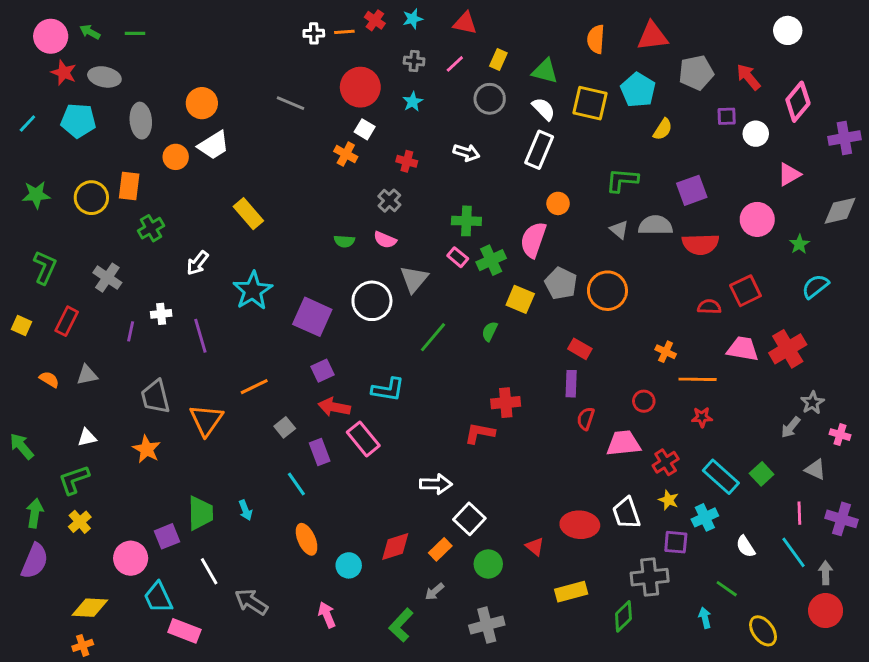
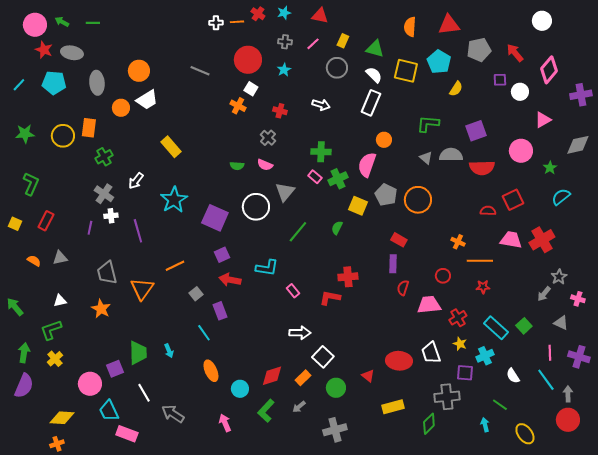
gray cross: (107, 278) -> (104, 194), moved
pink rectangle: (363, 439) -> (293, 291), moved, size x0.6
green L-shape: (401, 625) -> (266, 411), moved

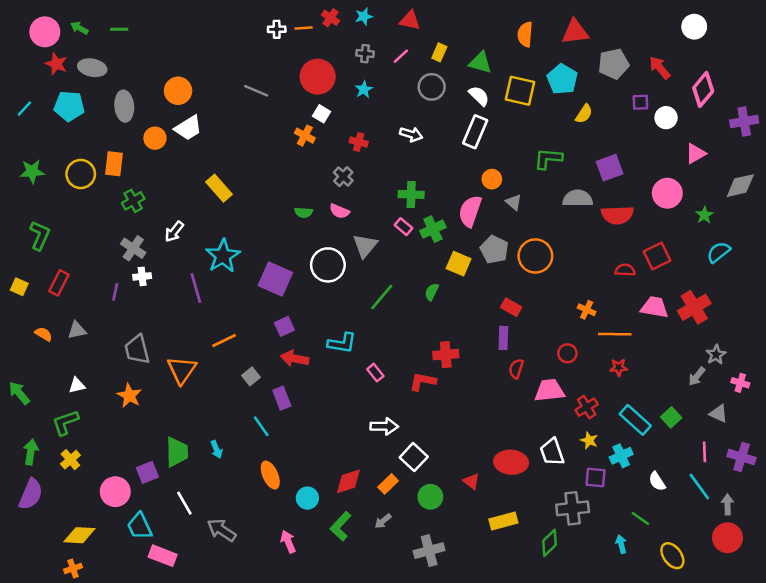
gray triangle: (426, 158) -> (514, 202), moved
purple line: (138, 231) -> (196, 288), moved

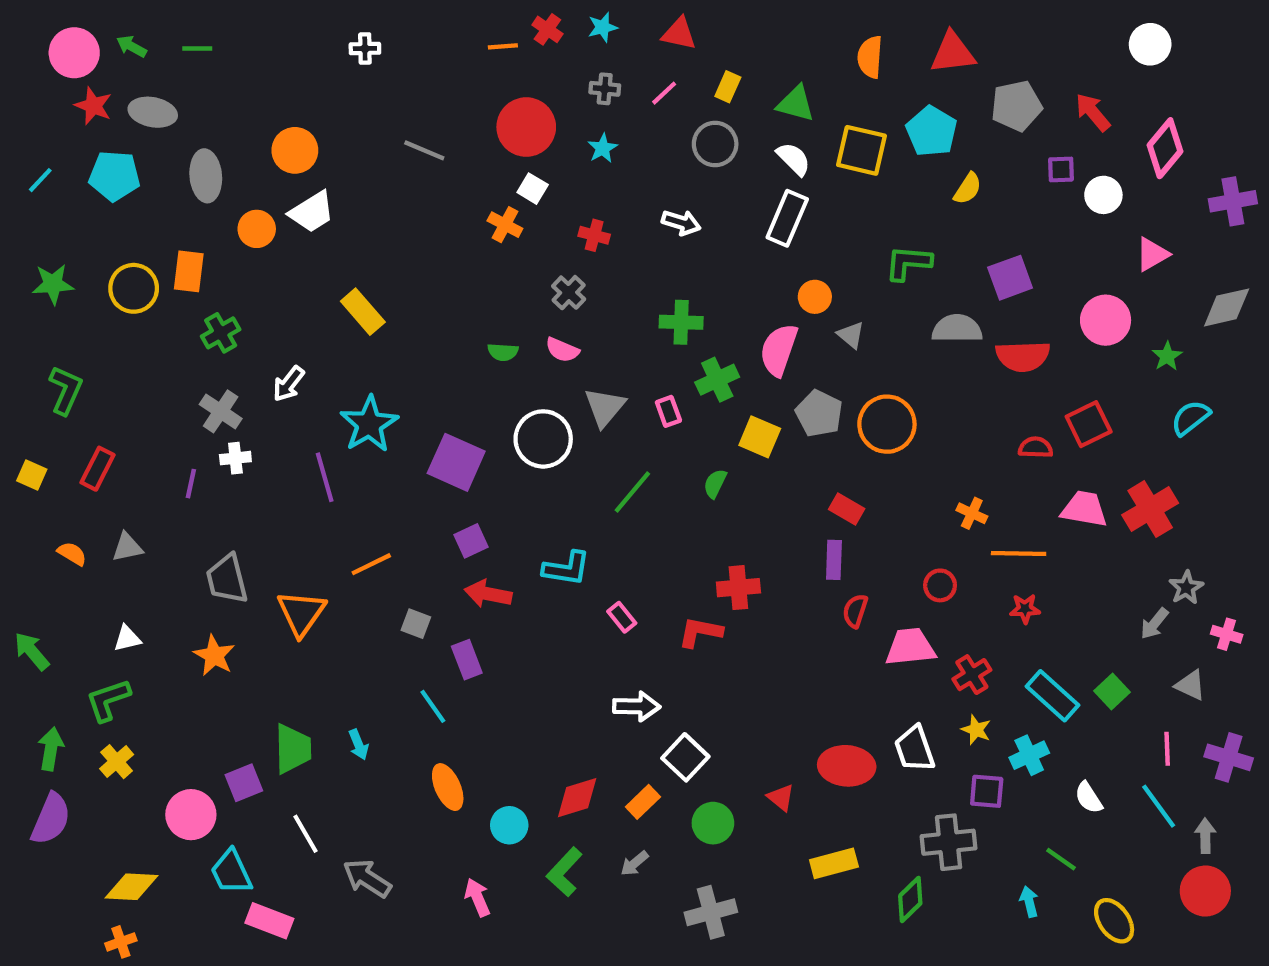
white cross: (277, 29) -> (365, 49), moved
pink rectangle: (403, 227) -> (668, 411), moved, turned 30
gray square: (251, 376) -> (416, 624), turned -30

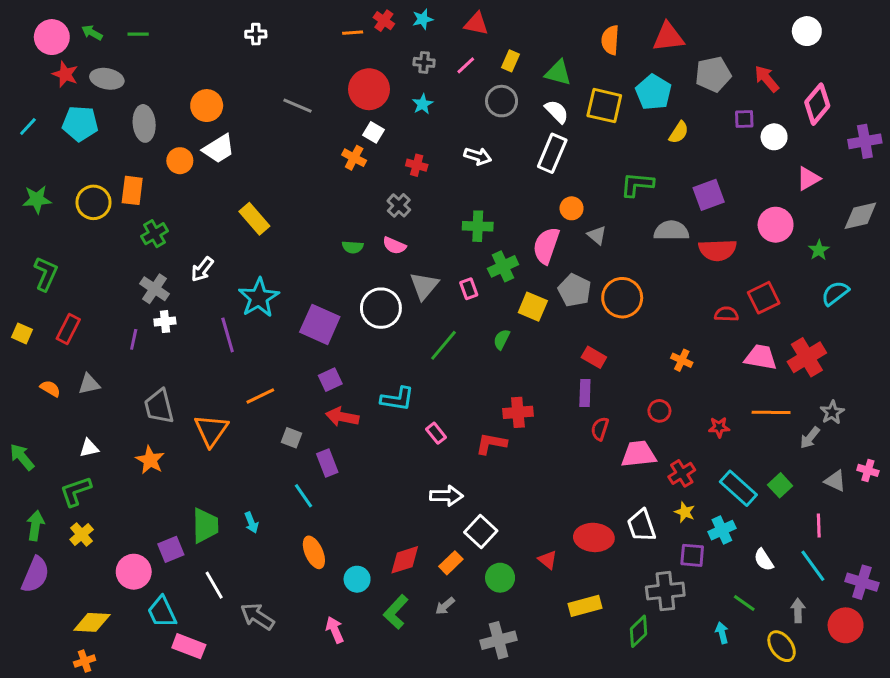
orange line: (1019, 554) -> (771, 412), moved
pink cross: (1227, 634) -> (868, 470), moved
purple cross: (1229, 757) -> (862, 582), moved
gray arrow: (1205, 836) -> (798, 610), moved

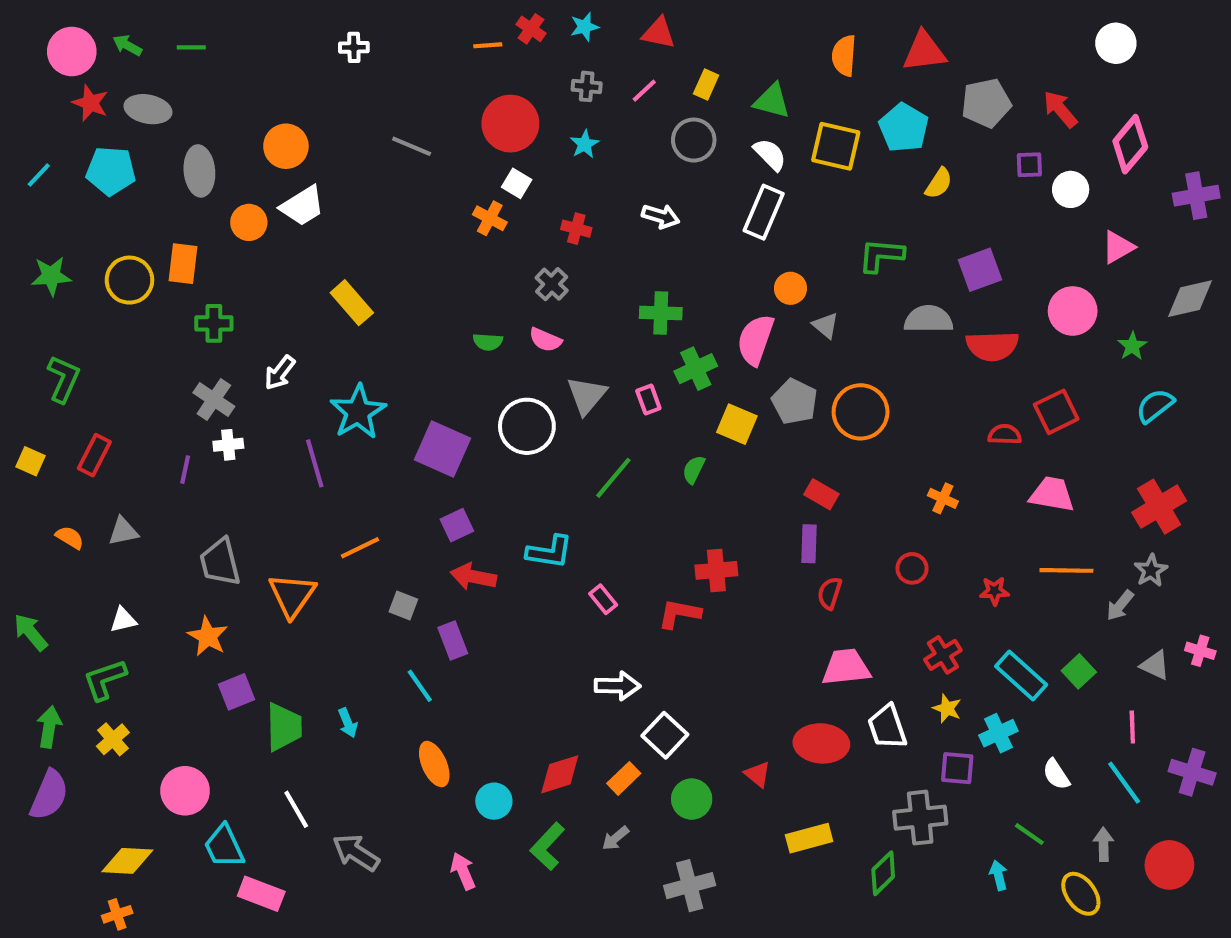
green cross: (155, 234) -> (214, 323), turned 30
red cross: (807, 357) -> (1159, 507), moved
pink trapezoid: (639, 454) -> (846, 667), moved
purple square: (171, 549) -> (237, 692), moved
purple cross: (862, 582) -> (1192, 772), moved

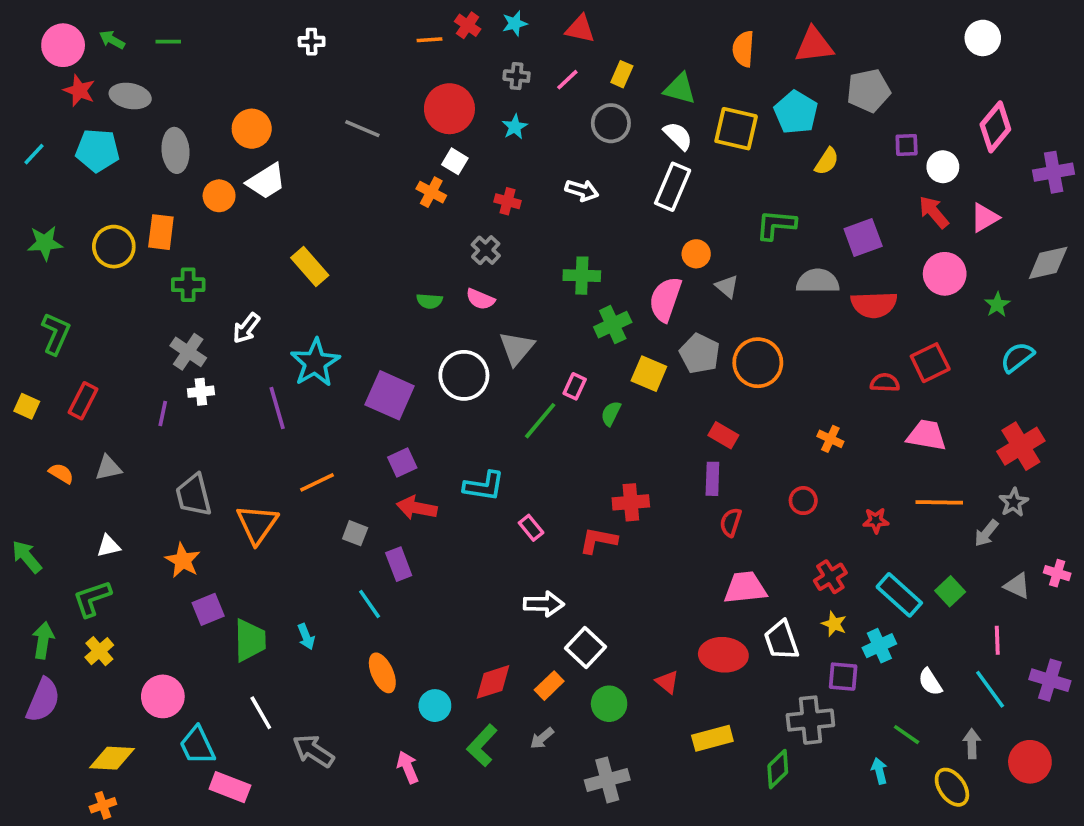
red arrow: (1060, 109) -> (934, 212), moved
pink rectangle: (648, 400) -> (575, 386), moved, turned 45

